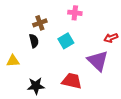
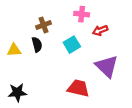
red arrow: (111, 38) -> (100, 30), moved
yellow triangle: (13, 61) -> (14, 50), moved
black star: (36, 86) -> (17, 93), moved

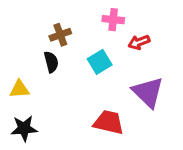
yellow triangle: (14, 50) -> (20, 89), moved

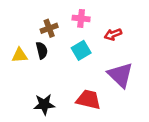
pink cross: (113, 20) -> (81, 18), moved
yellow triangle: (20, 89) -> (20, 55), moved
black star: (24, 128) -> (44, 104), moved

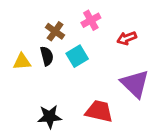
pink cross: (81, 18) -> (91, 20), turned -35
brown cross: (49, 28) -> (55, 31), turned -35
cyan square: (81, 50) -> (77, 56), moved

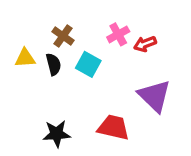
pink cross: (91, 20) -> (118, 34), moved
cyan square: (77, 56) -> (88, 64), turned -30
yellow triangle: (22, 62) -> (25, 58), moved

